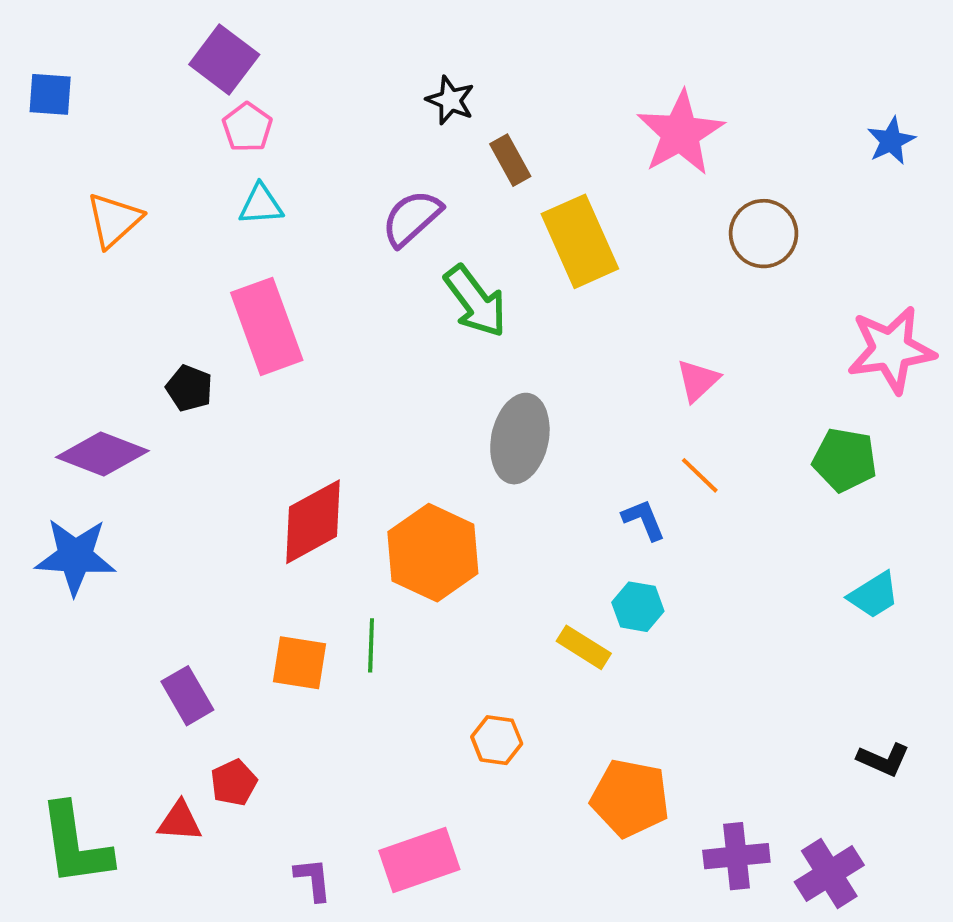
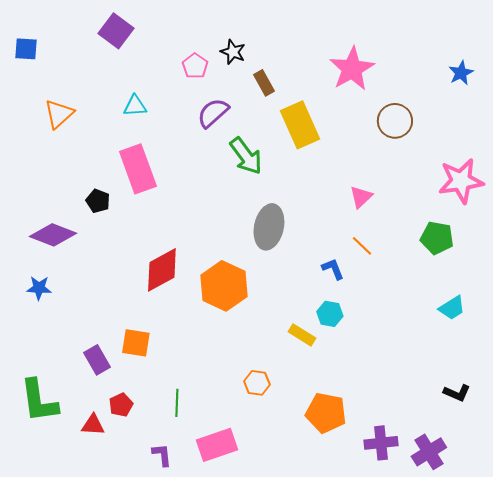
pink pentagon: (247, 127) -> (195, 66), moved
blue star: (75, 556) -> (39, 288), size x0.6
green line: (371, 645) -> (177, 403), moved
orange square: (300, 663) -> (136, 343), moved
green L-shape: (75, 845) -> (39, 401), moved

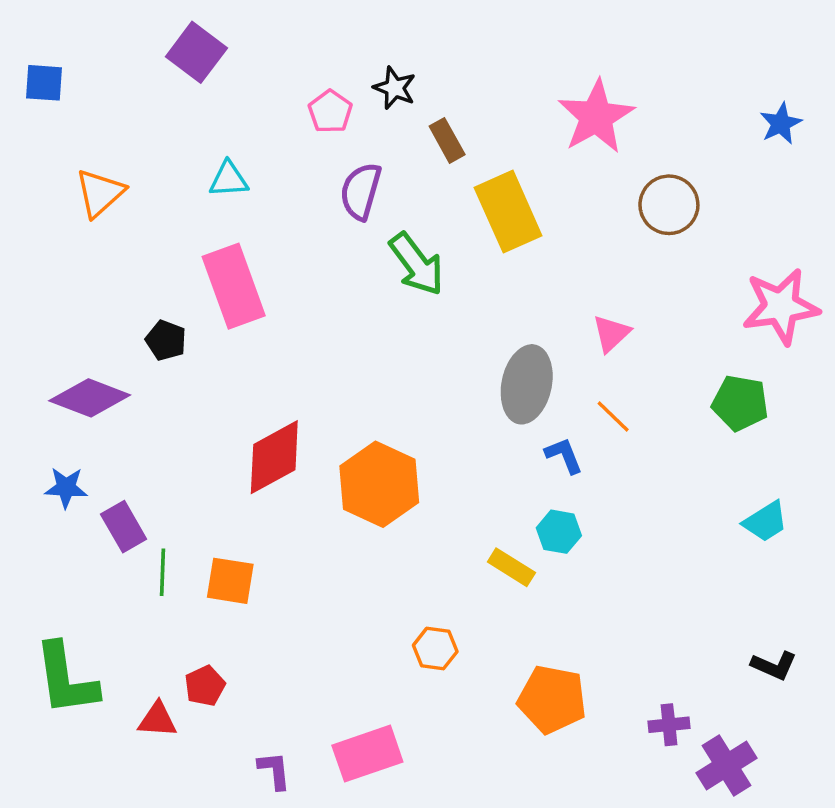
purple semicircle: (213, 113) -> (361, 191), turned -32
gray ellipse: (269, 227) -> (527, 384), moved
purple rectangle: (97, 360) -> (124, 527), moved
green line: (177, 403) -> (163, 572), moved
purple cross: (381, 443) -> (669, 725), moved, size x0.7

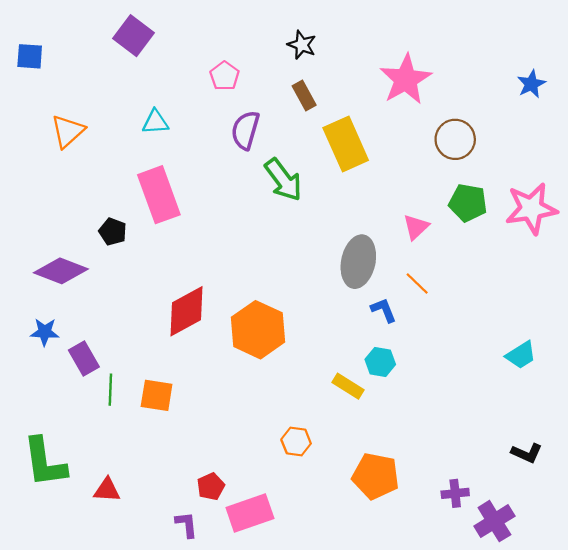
black star: (395, 88) -> (302, 45), moved
green pentagon: (740, 403) -> (468, 203), moved
red pentagon: (205, 686) -> (211, 486), moved

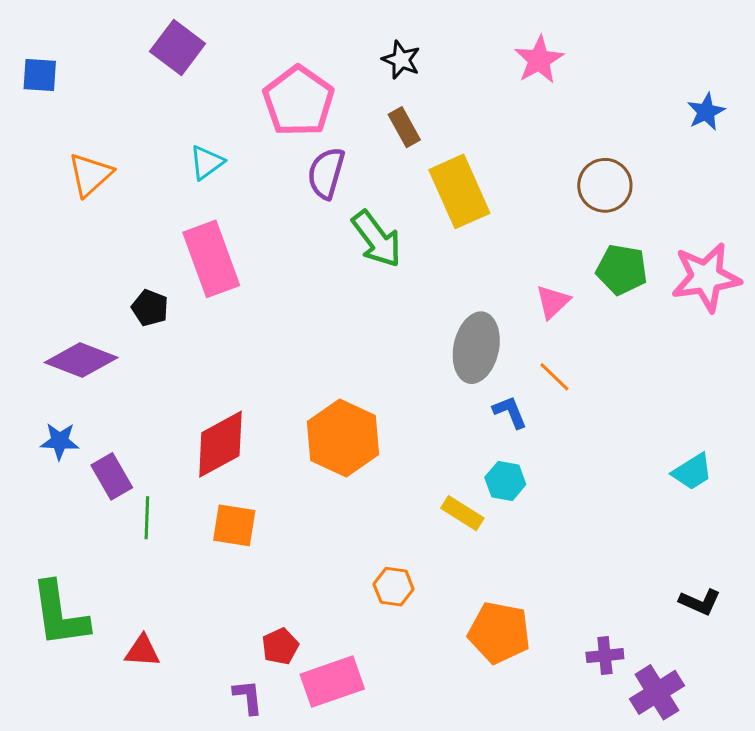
pink pentagon: (225, 76) -> (299, 101), size x1.8
pink star: (406, 79) -> (539, 60), moved, size x0.7
cyan triangle: (155, 122) -> (207, 162), turned -32
red diamond: (187, 311) -> (220, 444), moved
orange square: (157, 395) -> (234, 525), moved

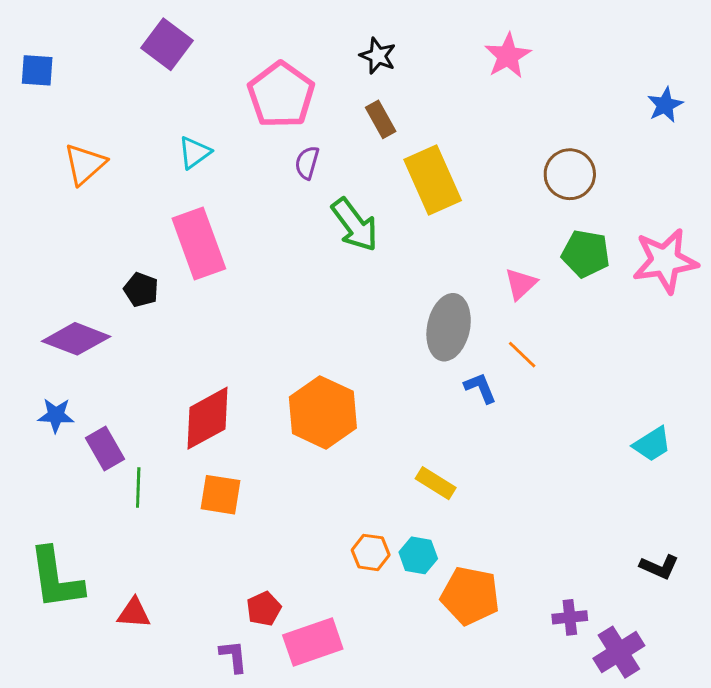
purple semicircle: (326, 173) -> (307, 163), size x0.7
cyan hexagon: (505, 481) -> (418, 555), moved

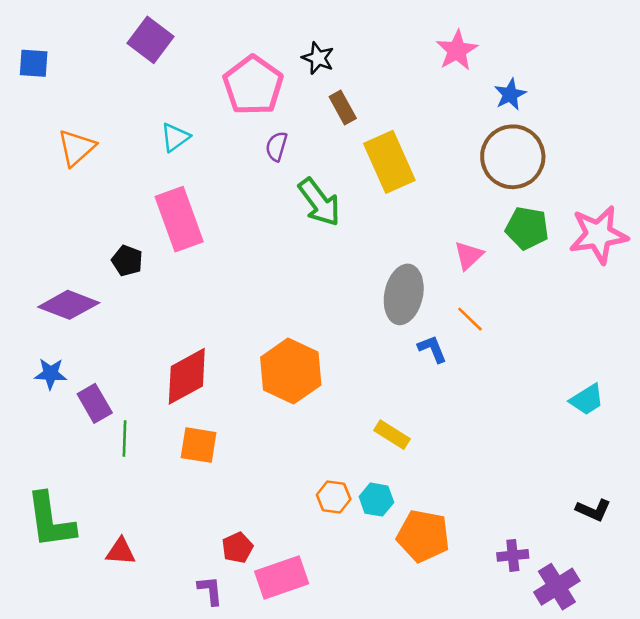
black star: (378, 56) -> (318, 58), moved
blue star: (665, 105) -> (510, 94), moved
brown circle: (570, 174) -> (513, 157), size x1.4

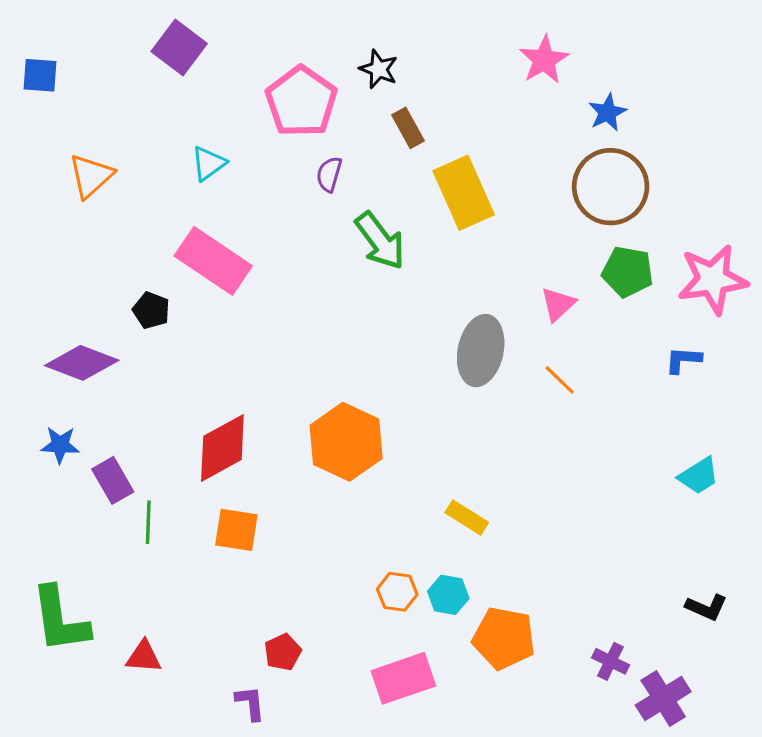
pink rectangle: (179, 219) -> (213, 261), turned -36
blue L-shape: (432, 349) -> (683, 360), moved, turned -64
purple cross: (513, 555) -> (611, 661), turned 32
pink rectangle: (282, 577) -> (403, 678), moved

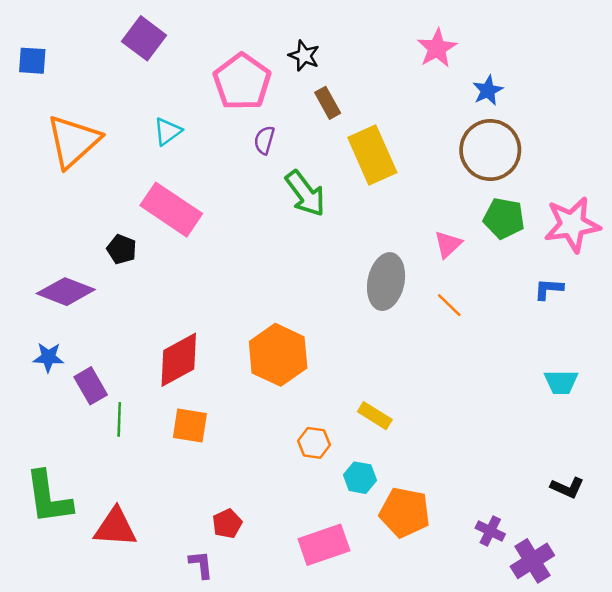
orange triangle: (91, 176) -> (73, 141), size x1.5
cyan trapezoid: (699, 476) -> (561, 382), turned 32
orange hexagon: (397, 592) -> (314, 443), moved
red triangle: (144, 657) -> (115, 527), size x1.5

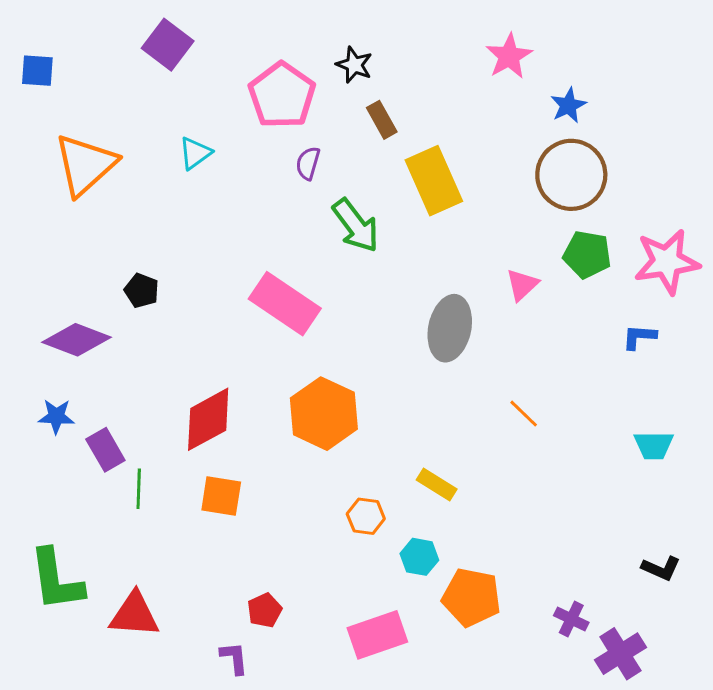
pink rectangle: (171, 210) -> (285, 304), moved
orange line: (449, 305) -> (524, 414), moved

